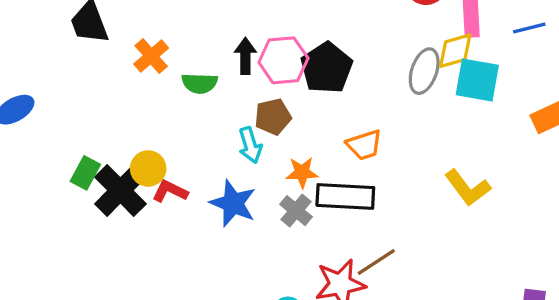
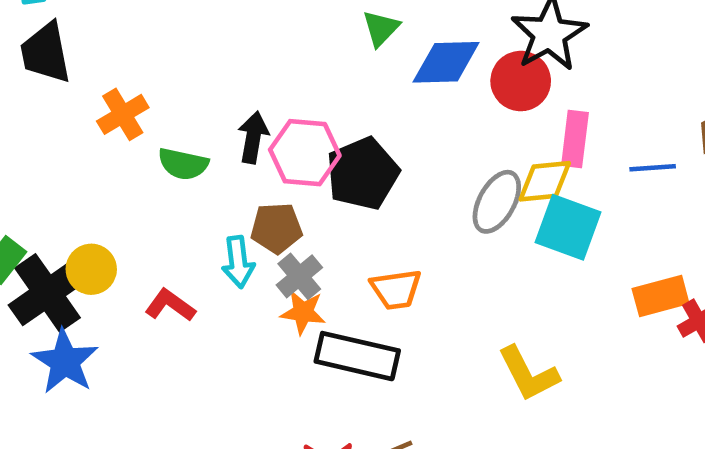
red L-shape: (170, 191) -> (170, 305), moved
blue star: (233, 203) -> (65, 361), moved
gray cross: (296, 211) -> (299, 276), moved

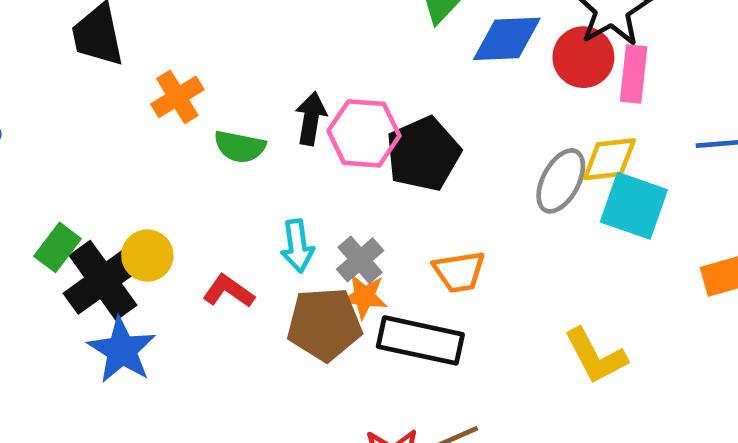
pink rectangle: (575, 139) -> (634, 74), moved
brown pentagon: (276, 228) -> (324, 324), moved, size x1.4

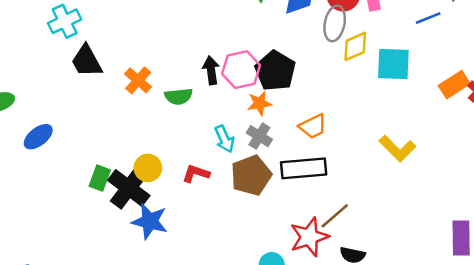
yellow diamond: (609, 159) -> (355, 46), moved
gray ellipse: (561, 181) -> (335, 23), moved
orange star: (364, 296) -> (259, 103), moved

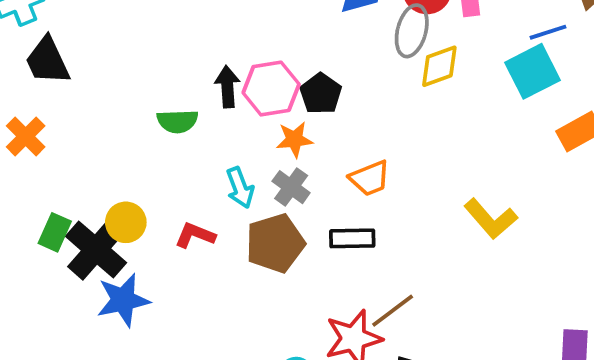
cyan square: (393, 64) -> (533, 71), moved, turned -33
black pentagon: (275, 71) -> (321, 94), size x0.7
orange cross: (138, 80) -> (26, 136), moved
black rectangle: (304, 168) -> (352, 238), size x0.7
blue star: (150, 221) -> (123, 300), turned -30

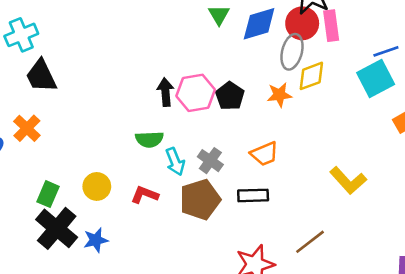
green semicircle: (177, 121) -> (149, 139), moved
orange star: (294, 139) -> (279, 95), moved
black cross: (96, 249) -> (57, 228), moved
blue star: (123, 300) -> (96, 240), size x0.7
brown line: (393, 311) -> (310, 242), moved

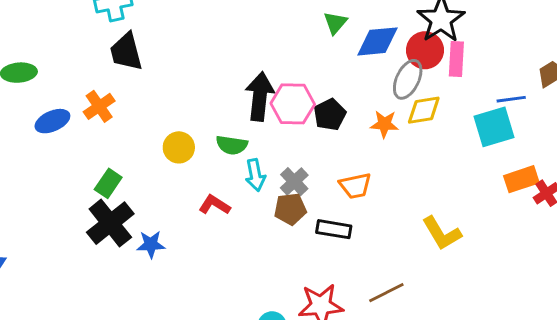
black arrow: (166, 92) -> (260, 96), size x1.5
yellow circle: (97, 186) -> (179, 147), moved
brown pentagon: (200, 200) -> (290, 209), moved, size x0.7

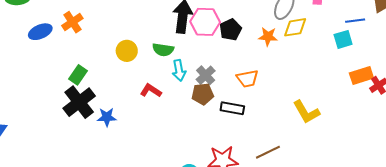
cyan square: (494, 127) -> (343, 39), size x0.7

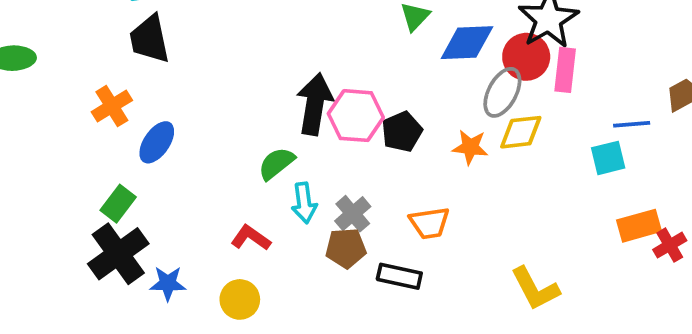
blue ellipse: (40, 32) -> (157, 142), moved, turned -35
green semicircle: (163, 50) -> (276, 163), turned 130
yellow circle: (127, 51) -> (240, 299), moved

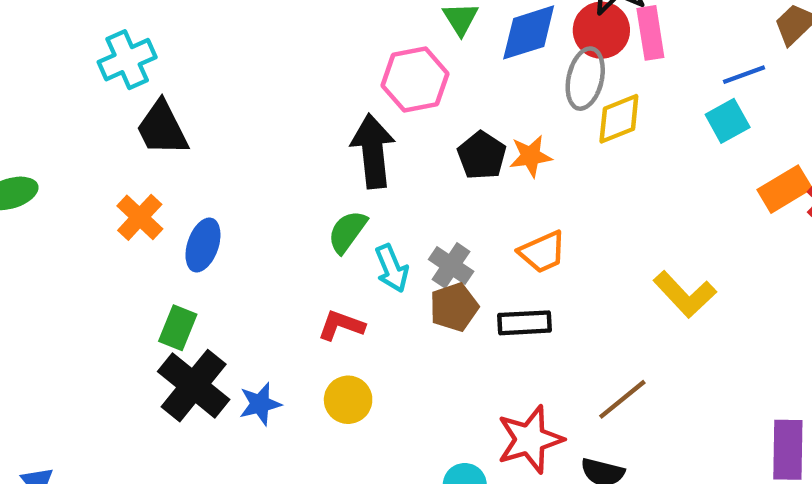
pink hexagon: (356, 116) -> (415, 80), moved
orange star: (470, 147) -> (531, 156), moved

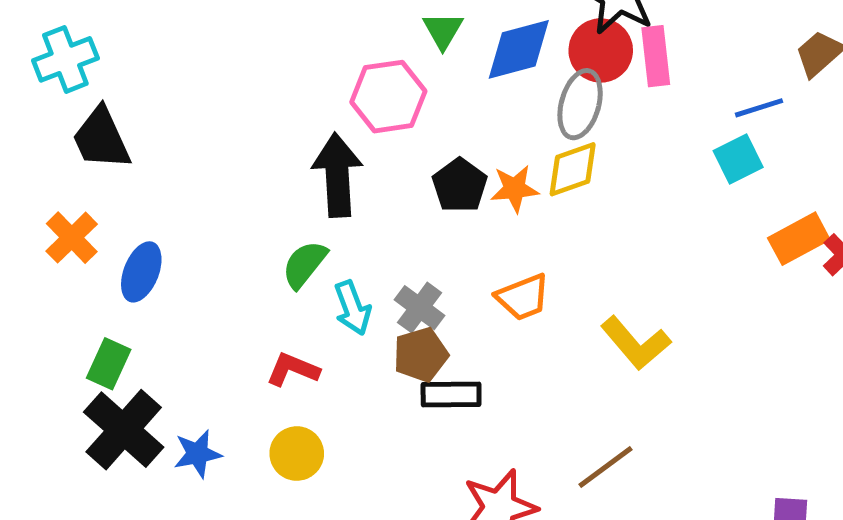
yellow diamond: (619, 119) -> (573, 169), moved
yellow L-shape: (685, 294) -> (636, 343), moved
black rectangle: (524, 323) -> (451, 395), moved

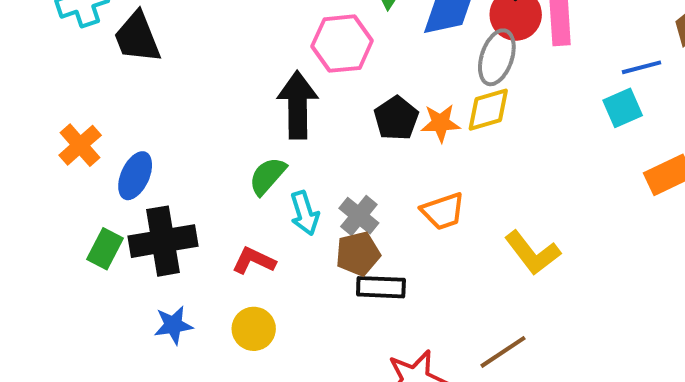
black trapezoid: (101, 139) -> (137, 37), moved
black cross: (124, 430) -> (163, 241), moved, turned 36

